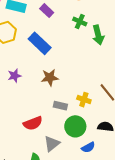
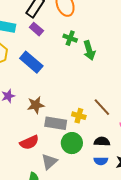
brown star: (50, 78) -> (36, 105), moved
gray rectangle: (60, 106) -> (56, 123), size x1.5
blue semicircle: (88, 147) -> (101, 161), moved, turned 32

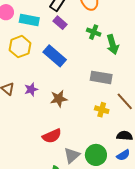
gray rectangle: (56, 123) -> (101, 77), moved
green circle: (72, 143) -> (96, 155), moved
blue semicircle: (101, 161) -> (123, 155), turned -32

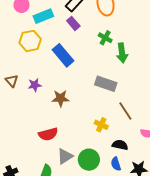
cyan rectangle: (29, 20) -> (43, 16), turned -42
yellow cross: (102, 110) -> (101, 125), moved
blue semicircle: (123, 155) -> (116, 164), turned 96

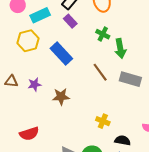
brown triangle: (12, 81) -> (11, 81), turned -40
gray rectangle: (106, 84) -> (130, 79), moved
brown line: (125, 111) -> (100, 72), moved
red semicircle: (48, 134) -> (29, 134), moved

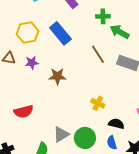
green cross: (103, 34) -> (103, 16), turned -32
yellow hexagon: (28, 41) -> (28, 33), moved
green arrow: (120, 48) -> (120, 32), turned 126

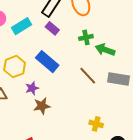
purple star: (32, 63) -> (32, 88), moved
brown star: (57, 76) -> (42, 106), moved

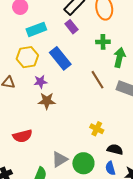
cyan rectangle: (21, 26) -> (36, 29), moved
green arrow: (105, 50) -> (119, 57), turned 72

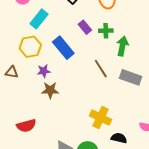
purple rectangle: (71, 27) -> (85, 27), moved
cyan rectangle: (36, 29) -> (39, 19), turned -30
yellow cross: (97, 129) -> (100, 118), size x1.5

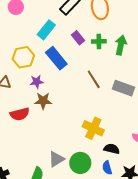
cyan rectangle: (39, 19) -> (46, 30), moved
green arrow: (122, 46) -> (121, 45), moved
red semicircle: (26, 126) -> (20, 114), moved

